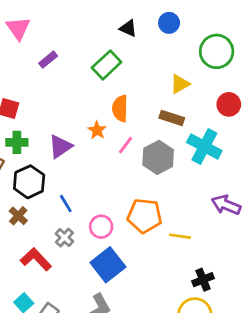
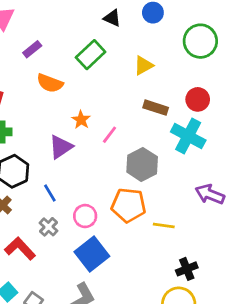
yellow triangle: (180, 84) -> (143, 66), moved
red circle: (229, 104) -> (198, 99), moved
orange semicircle: (120, 108) -> (50, 83), moved, turned -70
purple triangle: (60, 147) -> (61, 147), moved
gray hexagon: (158, 157) -> (142, 164), moved

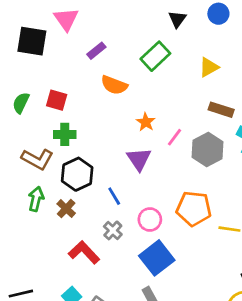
black triangle: (112, 18) -> (177, 19), turned 42
purple triangle: (61, 147) -> (139, 159), moved, turned -30
gray hexagon: (142, 164) -> (207, 150), moved

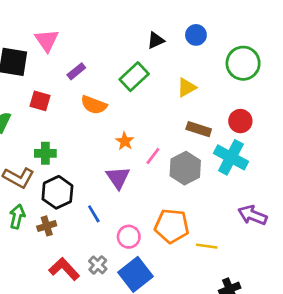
black triangle: (177, 19) -> (156, 40), turned 30
red square: (57, 100) -> (40, 101), moved
brown cross: (66, 209) -> (47, 226), turned 30
gray cross: (113, 230) -> (98, 265), moved

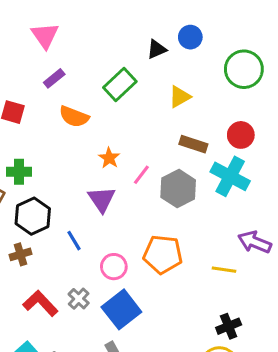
pink triangle: (47, 40) -> (45, 36), moved
black triangle: (156, 40) -> (157, 49), moved
yellow line: (207, 246) -> (224, 270), moved

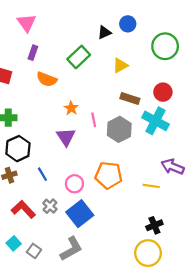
purple rectangle: (54, 78) -> (33, 53), turned -32
pink line: (141, 175) -> (94, 120), turned -48
blue line: (74, 241) -> (42, 174), moved

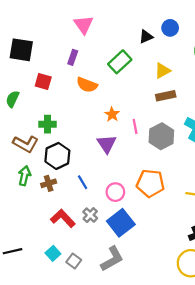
pink triangle: (26, 23) -> (84, 25), moved
brown rectangle: (130, 98) -> (166, 96), moved, turned -30

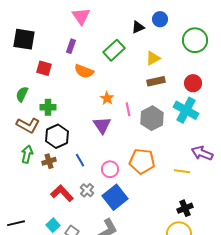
green semicircle: (12, 99) -> (22, 94), moved

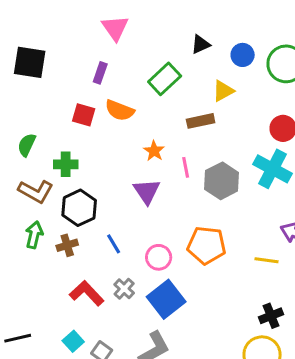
blue circle: (160, 19) -> (243, 55), moved
red square: (44, 68) -> (84, 115), moved
brown rectangle: (156, 81) -> (201, 121), moved

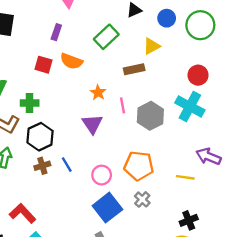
brown cross: (67, 245) -> (42, 166), moved
gray cross: (124, 289) -> (142, 199), moved
red L-shape: (87, 293) -> (23, 213), moved

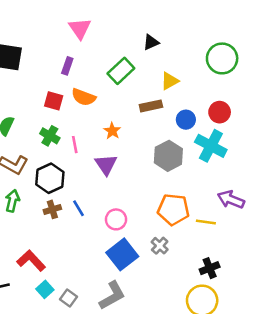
blue circle: (167, 18) -> (186, 120), moved
green cross: (30, 103) -> (50, 136), moved, turned 30
pink line: (123, 105) -> (75, 145), moved
orange pentagon: (139, 166) -> (173, 209), moved

